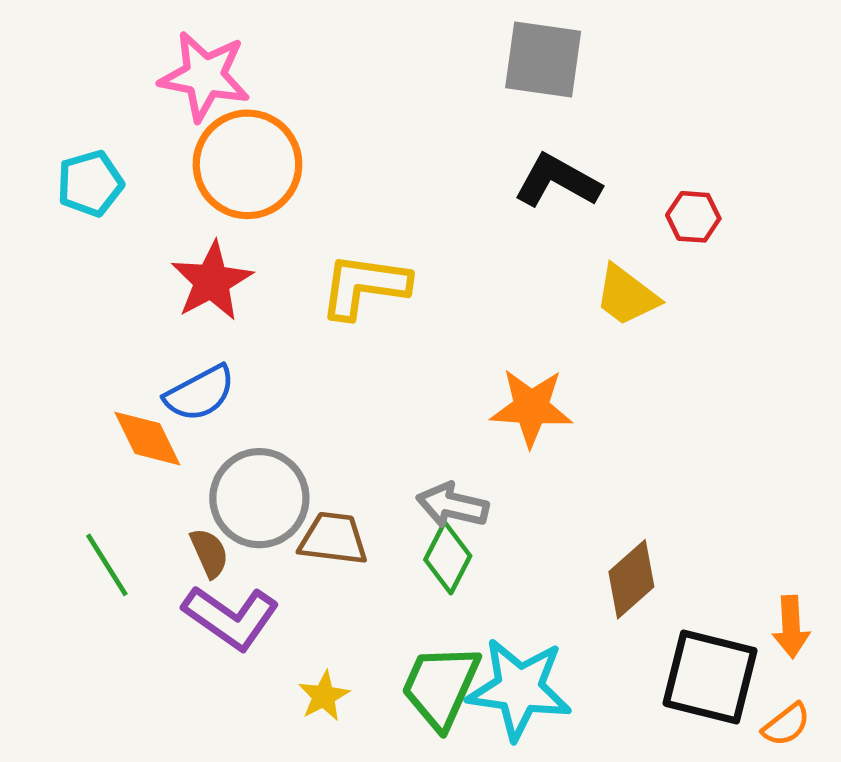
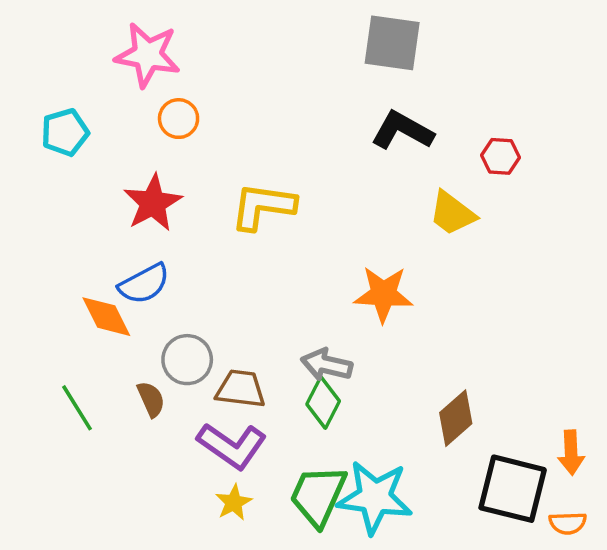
orange circle: (247, 164) -> (179, 119), size x0.5
gray circle: (259, 498) -> (187, 360), size x0.7
purple L-shape: (231, 617) -> (232, 446), moved
orange semicircle: (786, 725) -> (568, 523), turned 36

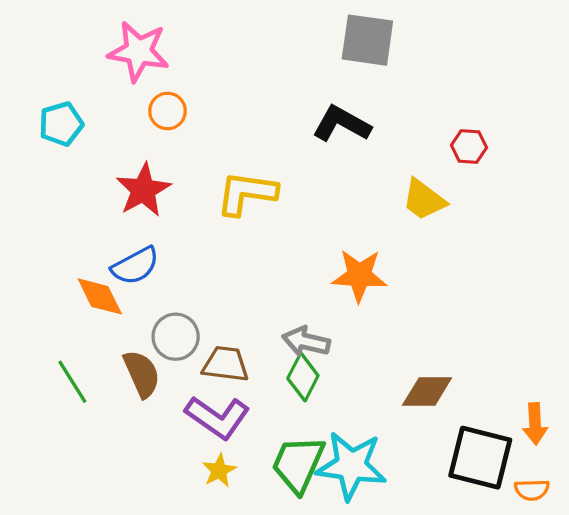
black L-shape: (402, 131) -> (342, 124), moved
brown semicircle: (151, 399) -> (142, 374), size x1.4
brown diamond: (456, 418) -> (427, 392), turned 42

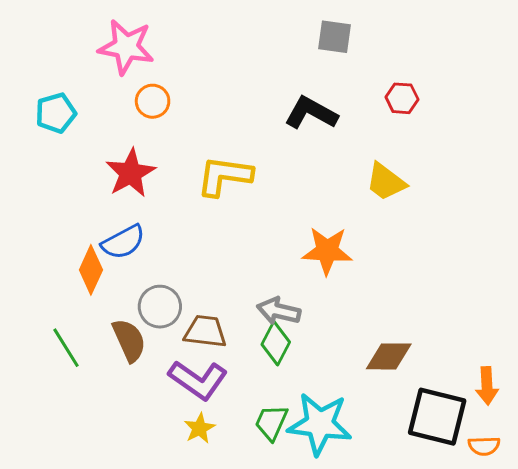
gray square: (367, 40) -> (334, 37), size x0.7
red hexagon: (469, 146) -> (402, 98), moved
orange diamond: (100, 296) -> (91, 270), turned 51
green trapezoid: (298, 464) -> (271, 422), size x0.7

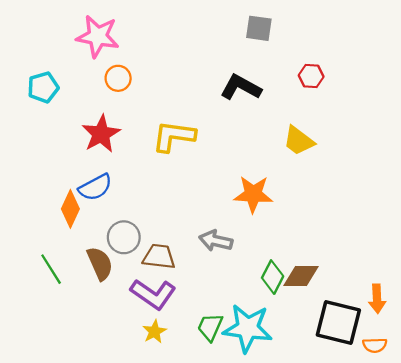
green diamond: (276, 343) -> (273, 277), moved

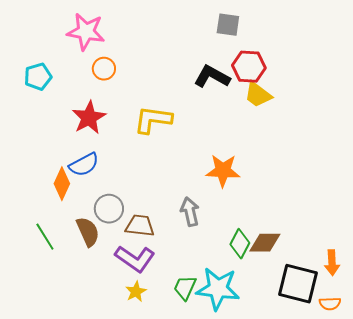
red hexagon: (311, 76) -> (249, 67), moved, size x1.5
yellow trapezoid: (299, 141) -> (258, 95), moved
gray arrow: (216, 241) -> (190, 212), turned 64

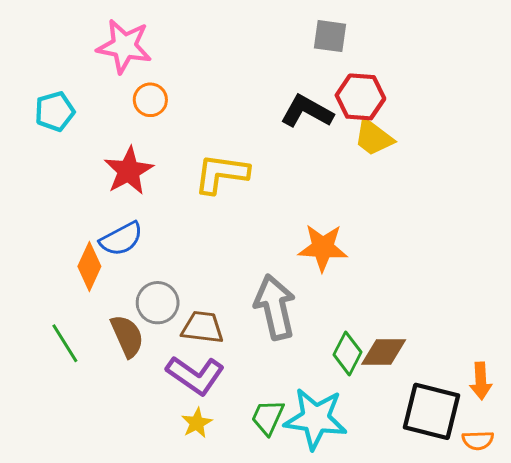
gray arrow: (190, 212) -> (275, 307), size x1.5

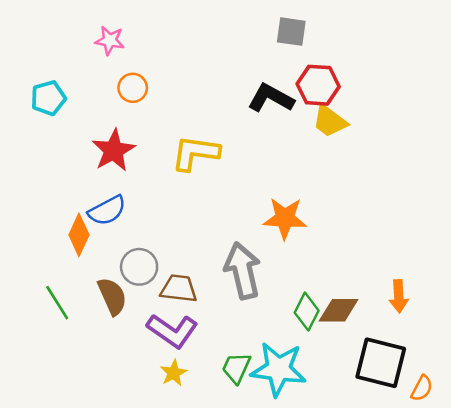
pink star: (124, 46) -> (110, 40), size x0.6
orange arrow: (481, 381) -> (399, 296), moved
orange semicircle: (478, 440) -> (422, 388), turned -60

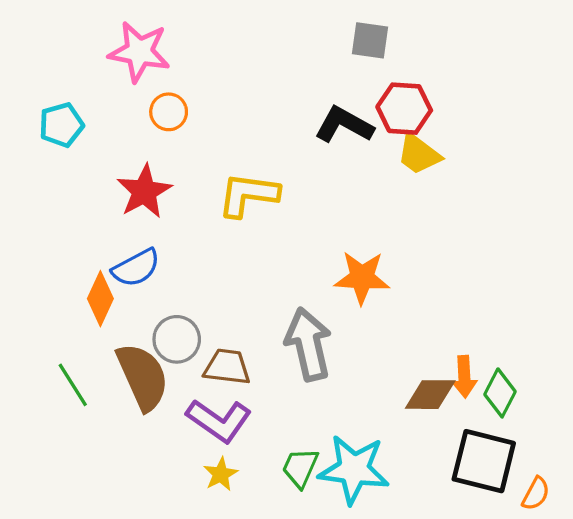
pink star: (110, 40) -> (139, 52), size x1.6
brown semicircle: (112, 296) -> (143, 377), size x1.4
orange arrow: (399, 296) -> (464, 377), moved
green diamond: (307, 312) -> (500, 393), moved

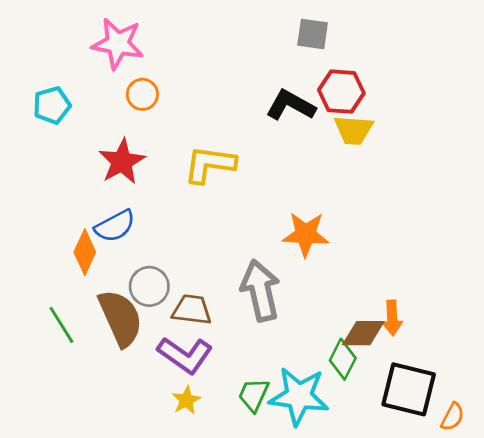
yellow trapezoid: (419, 154) -> (354, 130), turned -33
green diamond: (500, 393) -> (343, 359), moved

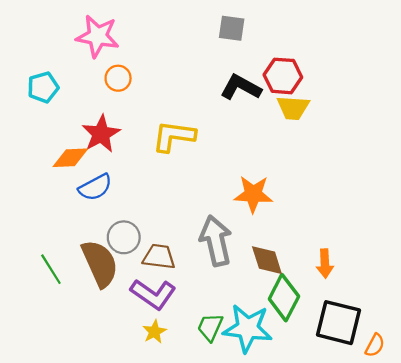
gray square: (313, 34) -> (232, 28), moved
orange diamond: (85, 252) -> (70, 158), moved, turned 63
brown diamond: (363, 333) -> (267, 260), moved, turned 72
green diamond: (343, 359) -> (284, 298), size x1.4

